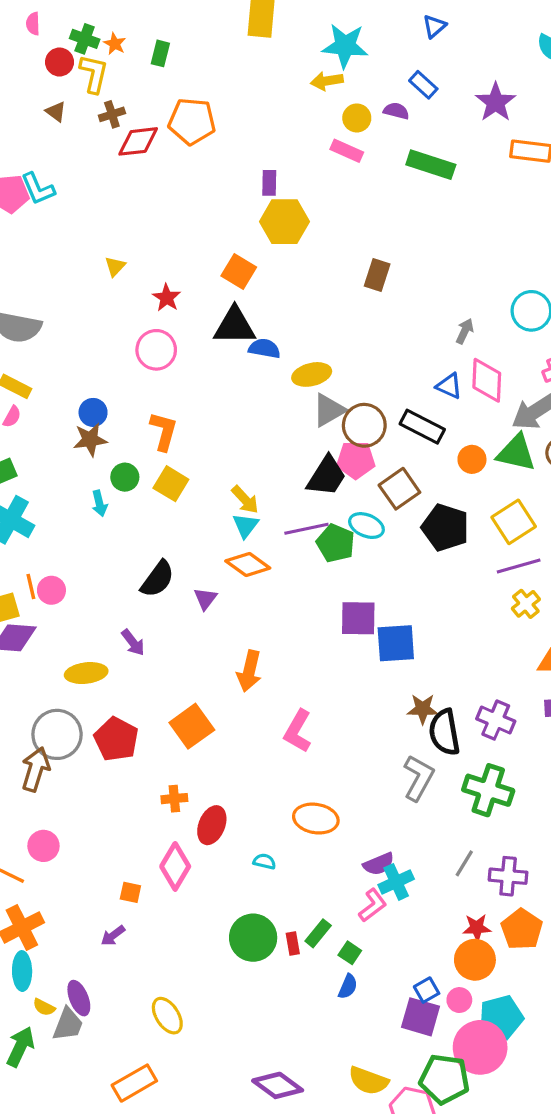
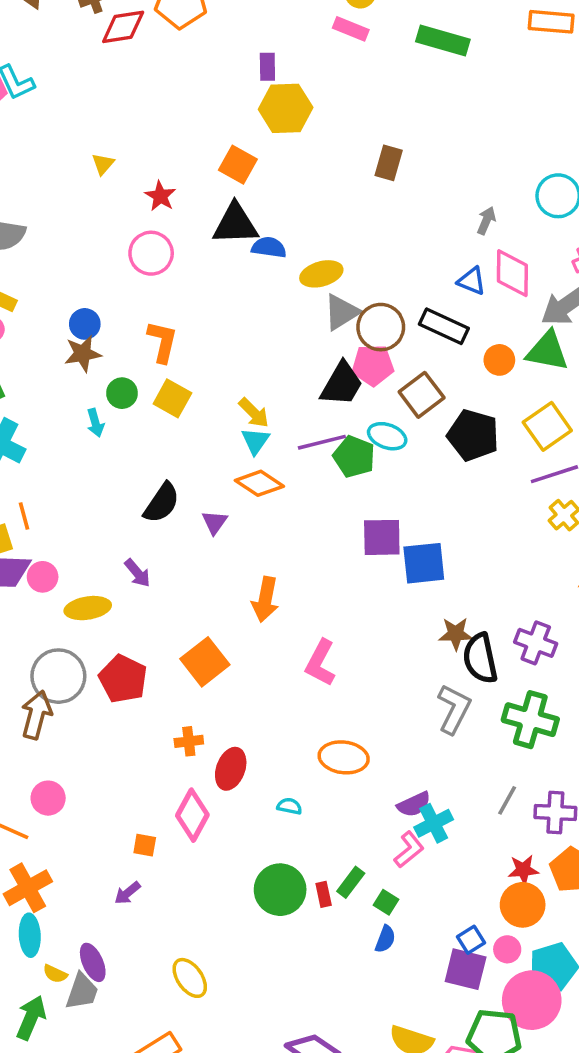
pink circle: (51, 590) -> (43, 577), moved

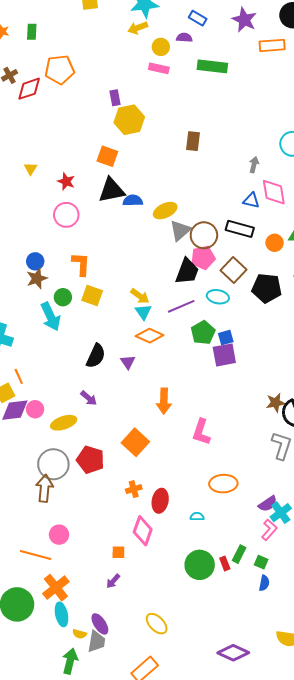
cyan arrow: (95, 423) -> (51, 317), size x1.8
green pentagon: (354, 457) -> (203, 333), moved, turned 30
blue square: (424, 563) -> (226, 338), moved, size x0.6

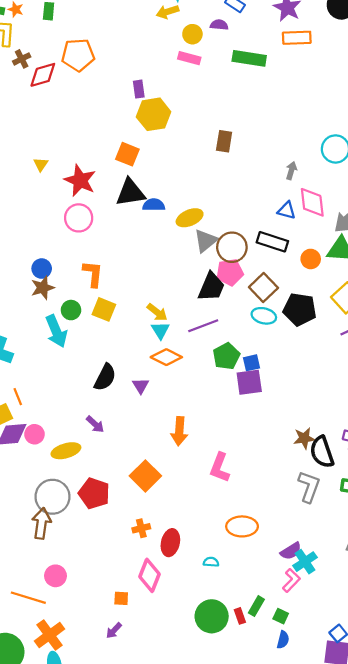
orange rectangle: (272, 45) -> (297, 38), moved
red star: (66, 181) -> (80, 180), size x1.6
cyan ellipse: (218, 297) -> (264, 316), moved

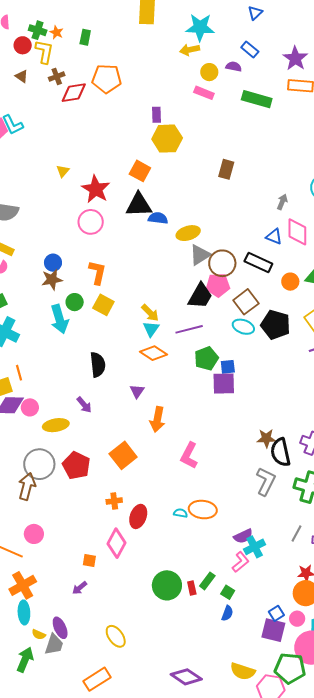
black semicircle: (105, 377) -> (98, 365), turned -40
purple triangle: (141, 386) -> (137, 391), moved
cyan semicircle: (211, 562) -> (181, 513), moved

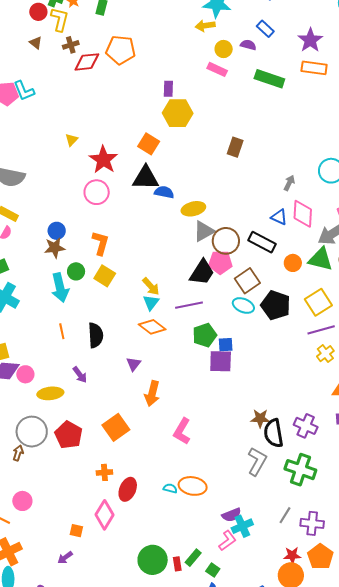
orange line: (19, 373) -> (62, 331), moved
brown arrow: (27, 486) -> (18, 453), size x0.6

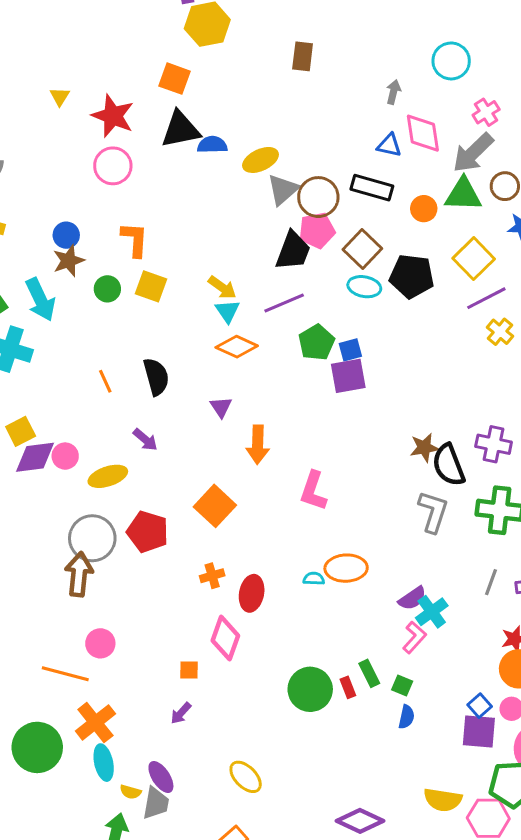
cyan arrow: (60, 288) -> (40, 299), moved
brown arrow: (18, 453) -> (79, 574), size x1.8
green rectangle: (193, 558) -> (369, 673), turned -54

